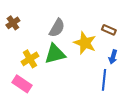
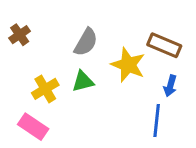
brown rectangle: (109, 30) -> (164, 45), size x1.5
green triangle: (55, 54) -> (83, 81), size x0.7

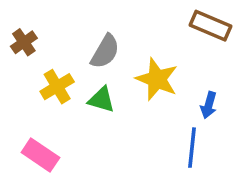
brown rectangle: (164, 45) -> (210, 26), moved
green triangle: (83, 81) -> (101, 100), turned 30
yellow cross: (45, 89) -> (57, 87), moved

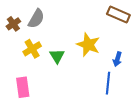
gray semicircle: (105, 51) -> (36, 19), moved
green triangle: (101, 100) -> (57, 56), turned 42
pink rectangle: (40, 155) -> (23, 87), turned 48

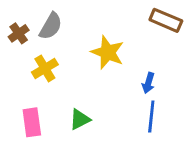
yellow star: (88, 45) -> (108, 52), moved
green triangle: (57, 56) -> (80, 119), moved, turned 35
blue arrow: (117, 59) -> (148, 83), moved

